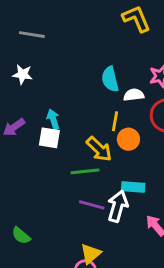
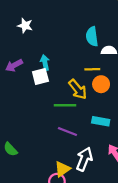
yellow line: (115, 121) -> (92, 69), turned 72
white square: (49, 138) -> (40, 76), turned -30
white arrow: (118, 206) -> (84, 159), moved

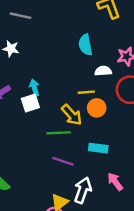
cyan semicircle: (92, 36) -> (85, 45), moved

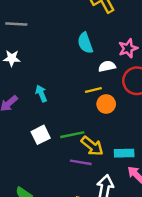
white square: (30, 103) -> (41, 135), moved
yellow arrow: (72, 115) -> (92, 146), moved
cyan rectangle: (98, 148) -> (124, 153), moved

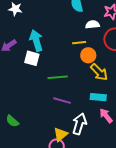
cyan arrow: (41, 93) -> (36, 41), size x1.5
white square: (41, 135) -> (32, 58), moved, turned 35
yellow arrow: (92, 146) -> (99, 72), moved

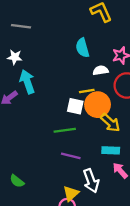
cyan arrow: (36, 41) -> (27, 82), moved
orange circle: (88, 55) -> (98, 105), size x1.5
white square: (32, 58) -> (75, 106), moved
white arrow: (79, 124) -> (91, 181), turned 145

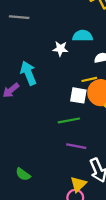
cyan semicircle: (82, 48) -> (83, 36), turned 108
white star: (15, 57) -> (60, 49), moved

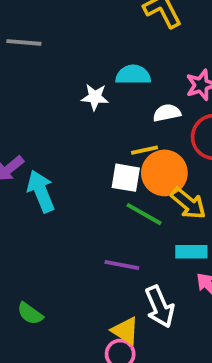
cyan arrow: (28, 73) -> (41, 191), moved
green line: (69, 120) -> (144, 214), moved, turned 40
yellow triangle: (78, 184) -> (125, 331), turned -42

